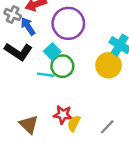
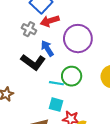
blue arrow: (28, 26) -> (47, 48), moved
cyan square: (52, 51) -> (56, 105), moved, turned -32

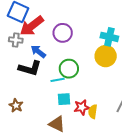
red arrow: (50, 21) -> (32, 26), size x1.4
purple circle: (78, 39) -> (63, 33), size x0.7

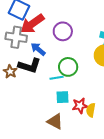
gray cross: (16, 40) -> (16, 37), size x1.5
brown star: (16, 105) -> (10, 72), moved

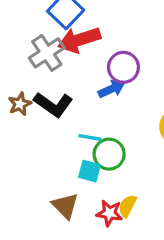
gray cross: (16, 37) -> (47, 53), turned 30
blue arrow: (38, 49) -> (111, 89), moved, turned 98
green circle: (68, 67) -> (109, 154), moved
red star: (80, 106) -> (109, 213), moved

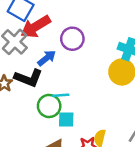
blue arrow: (111, 89) -> (47, 58), moved
green circle: (109, 154) -> (49, 106), moved

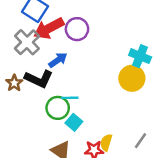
purple circle: (72, 39) -> (77, 29), moved
cyan square: (66, 120) -> (74, 122), turned 35

